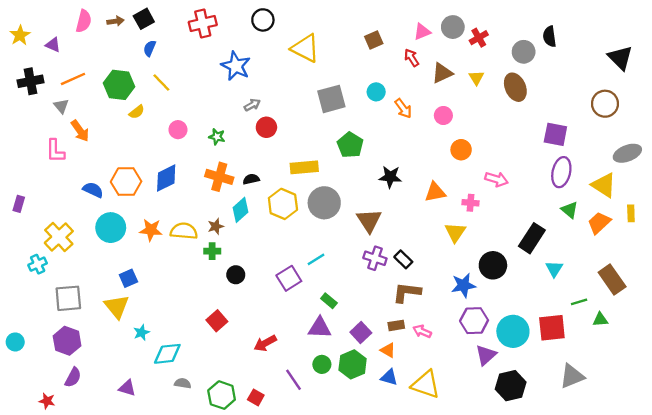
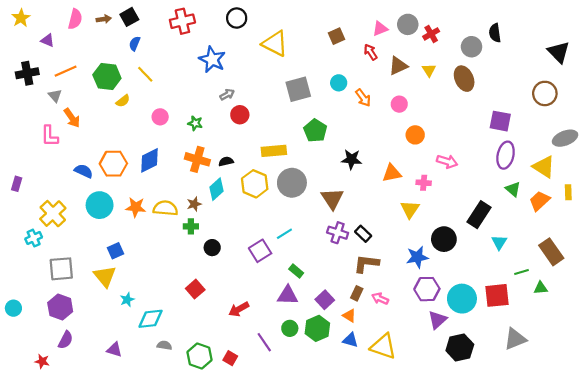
yellow star: (20, 35) -> (21, 18), moved
brown rectangle: (396, 325) -> (357, 293), turned -56

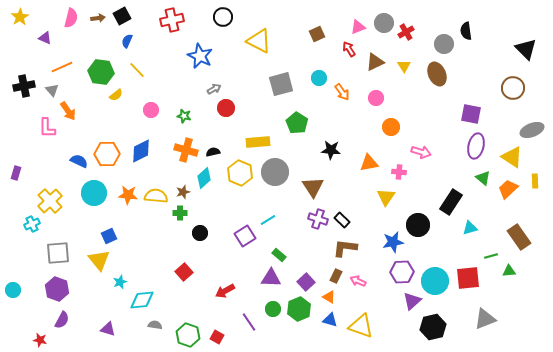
black cross: (27, 73) -> (24, 86), moved
cyan triangle: (499, 242) -> (470, 228), turned 42

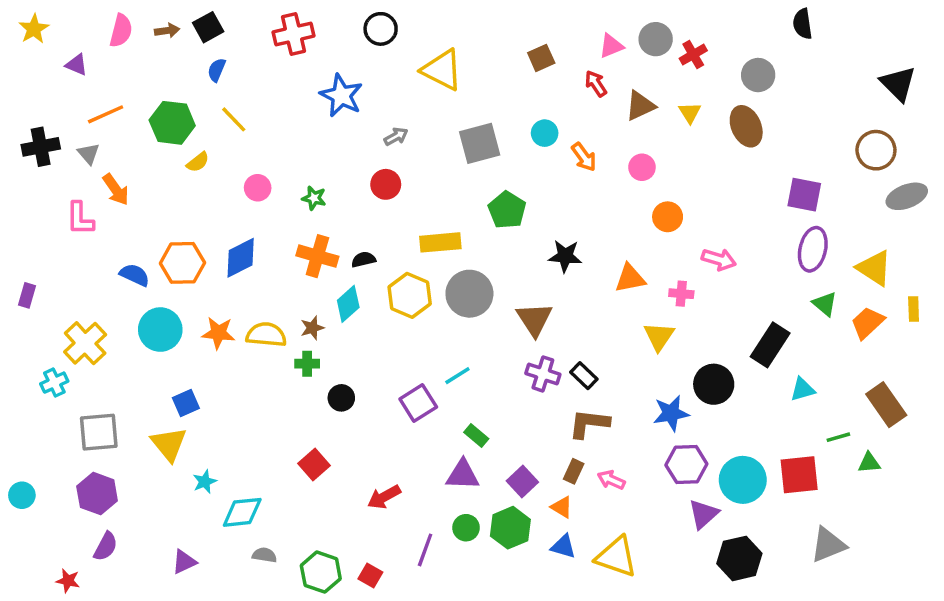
black semicircle: (466, 31) -> (803, 24), moved
gray arrow: (214, 89) -> (396, 137), moved
gray ellipse: (532, 130) -> (907, 196), moved
purple line: (249, 322) -> (425, 550), turned 54
purple triangle: (108, 329) -> (184, 562), turned -42

